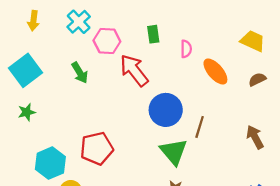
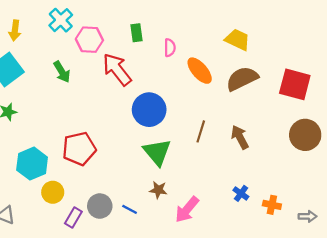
yellow arrow: (33, 21) -> (15, 30), moved
brown semicircle: (257, 79) -> (242, 79), size x1.8
brown line: (200, 127) -> (201, 131), moved

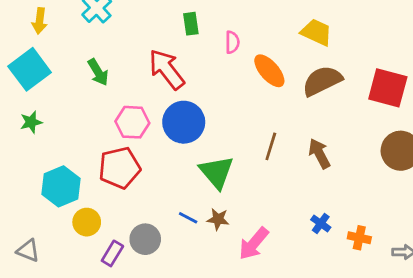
pink hexagon: (89, 40) -> (132, 122), moved
blue circle: (149, 110) -> (184, 122), moved
blue line: (130, 209) -> (188, 218), moved

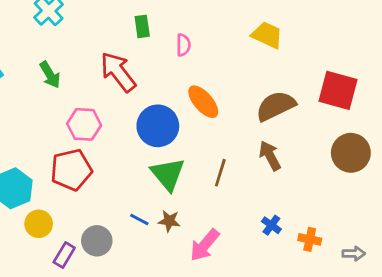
orange ellipse: (269, 71) -> (203, 102), moved
brown semicircle: (322, 81) -> (276, 106), moved
blue circle: (184, 122) -> (158, 126), moved
brown line: (271, 146) -> (220, 173), moved

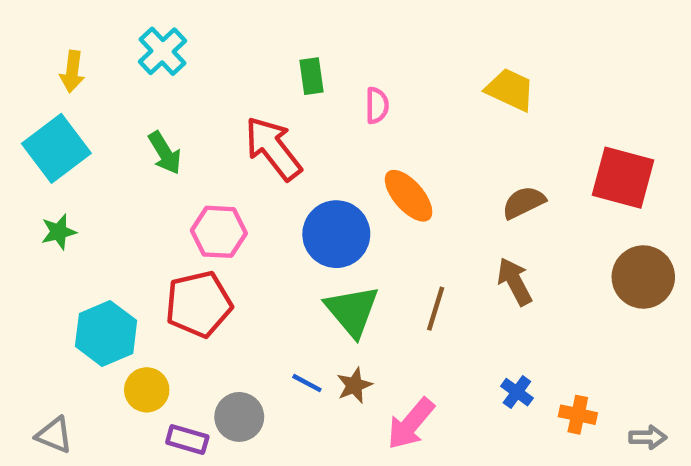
brown semicircle: (276, 106) -> (524, 203), size x0.7
brown star: (169, 221) -> (354, 385), turned -30
purple rectangle: (64, 255) -> (187, 440), turned 75

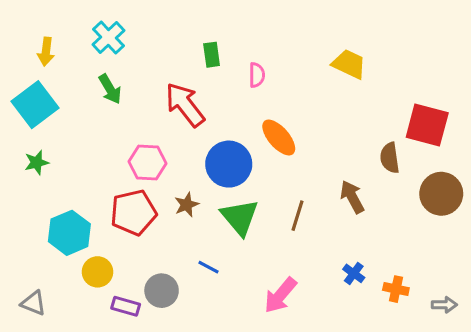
green arrow: (165, 153) -> (110, 89), moved
brown semicircle: (524, 203) -> (390, 158), moved, turned -72
brown star: (354, 385) -> (187, 205), moved

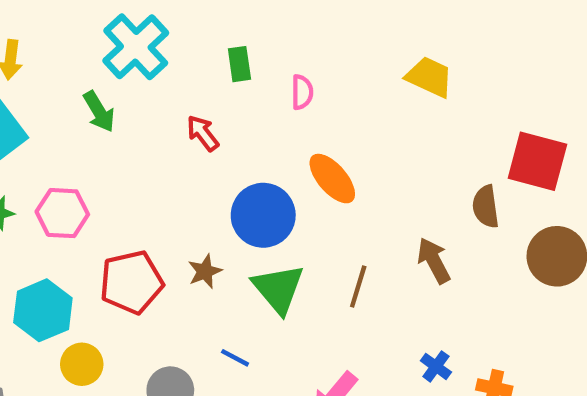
cyan cross: (108, 38) -> (136, 47), moved, size x1.4
red arrow: (185, 105) -> (203, 133), size x0.6
pink hexagon: (148, 162) -> (62, 213), moved

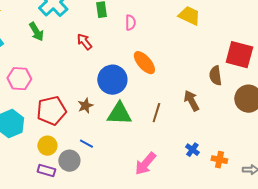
green triangle: (278, 289) -> (119, 114), turned -48
blue line: (235, 358) -> (86, 144), moved
yellow circle: (82, 364) -> (47, 146), moved

